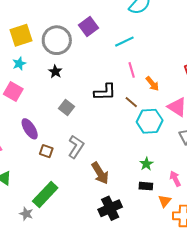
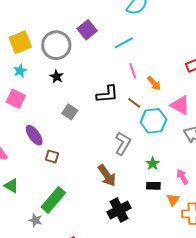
gray L-shape: (76, 147) -> (123, 143), moved

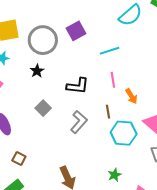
black L-shape: (107, 94) -> (78, 86), moved
brown line: (134, 103) -> (108, 112), turned 32
gray L-shape: (123, 143) -> (79, 122), moved
brown square: (52, 156) -> (19, 159), moved

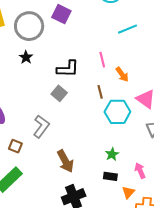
purple square: (76, 31) -> (61, 14), turned -30
cyan line: (110, 51) -> (127, 29), moved
gray square: (43, 108) -> (59, 93), moved
gray L-shape: (79, 122) -> (41, 127), moved

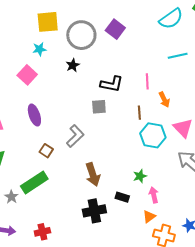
gray square: (59, 93) -> (99, 107), turned 35
pink arrow: (140, 171) -> (154, 195), moved
black rectangle: (110, 176) -> (122, 197), moved

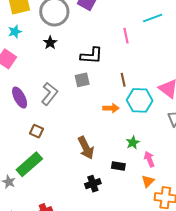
pink line: (147, 81) -> (126, 36), moved
orange arrow: (164, 99) -> (111, 108), moved, turned -56
gray L-shape: (75, 136) -> (49, 94), moved
black cross: (94, 211) -> (93, 184), size x0.7

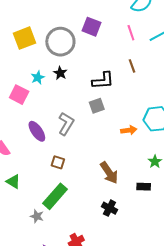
cyan star: (15, 32) -> (38, 78), moved
pink line: (126, 36) -> (131, 33), moved
brown line: (123, 80) -> (132, 66), moved
black cross: (93, 184) -> (109, 208), moved, turned -35

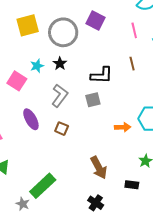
gray L-shape: (66, 124) -> (60, 96), moved
brown square: (58, 162) -> (62, 129), moved

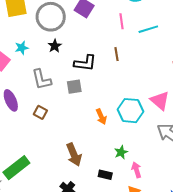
black star: (60, 64) -> (55, 46), moved
gray L-shape: (60, 96) -> (42, 79), turned 125
orange arrow: (123, 127) -> (101, 117), turned 63

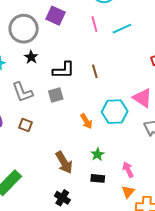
brown line: (116, 54) -> (95, 71), moved
green star: (121, 152) -> (97, 154), moved

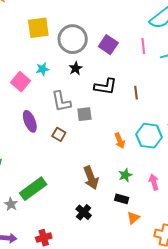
purple square: (55, 16) -> (108, 45), moved
gray square: (56, 95) -> (84, 114), moved
pink arrow: (128, 170) -> (154, 182), moved
orange triangle: (128, 192) -> (133, 218), moved

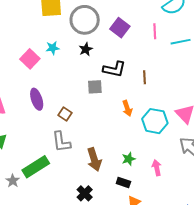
gray L-shape: (61, 101) -> (61, 142), moved
gray square: (84, 114) -> (95, 87), moved
orange arrow: (120, 141) -> (127, 108), moved

